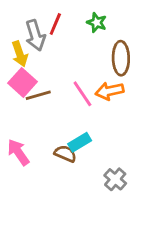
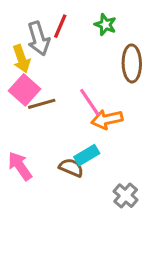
orange arrow: (109, 91) -> (107, 119), moved

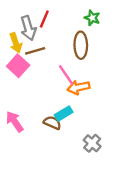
green star: (105, 25) -> (92, 18), moved
brown ellipse: (132, 63) -> (81, 45), moved
brown line: (42, 104) -> (35, 51), moved

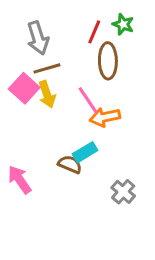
red line: (44, 19) -> (94, 32), moved
yellow arrow: (16, 43) -> (47, 94), moved
pink arrow: (15, 122) -> (20, 180), moved

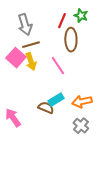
orange arrow: (105, 117) -> (82, 102), moved

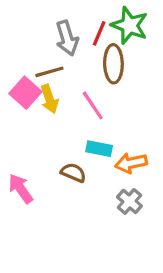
green star: (81, 16) -> (129, 25), size x1.6
gray arrow: (25, 25) -> (67, 38), moved
cyan rectangle: (56, 100) -> (99, 149), moved, turned 42

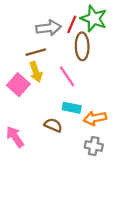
gray arrow: (67, 38) -> (49, 28), turned -80
pink square: (25, 93) -> (18, 85), moved
gray cross: (129, 201) -> (94, 146), turned -30

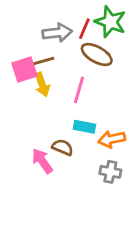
brown ellipse: (82, 46) -> (97, 55), turned -60
pink line: (67, 76) -> (79, 90), turned 50
pink square: (18, 85) -> (24, 70), moved, turned 30
pink arrow: (15, 137) -> (42, 161), moved

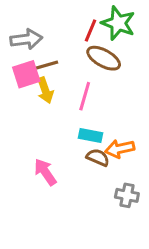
gray arrow: (57, 33) -> (26, 39), moved
brown semicircle: (63, 147) -> (98, 157), moved
gray cross: (110, 172) -> (127, 195), moved

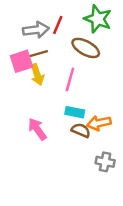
red line: (90, 30) -> (58, 25), moved
gray arrow: (26, 39) -> (36, 30), moved
pink arrow: (45, 172) -> (37, 129), moved

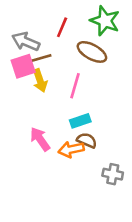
gray arrow: (36, 30) -> (26, 42), moved, turned -150
cyan rectangle: (75, 112) -> (80, 121), turned -30
orange arrow: (99, 123) -> (71, 149), moved

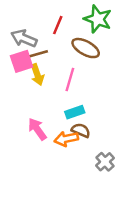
gray cross: (113, 174) -> (105, 162), turned 36

